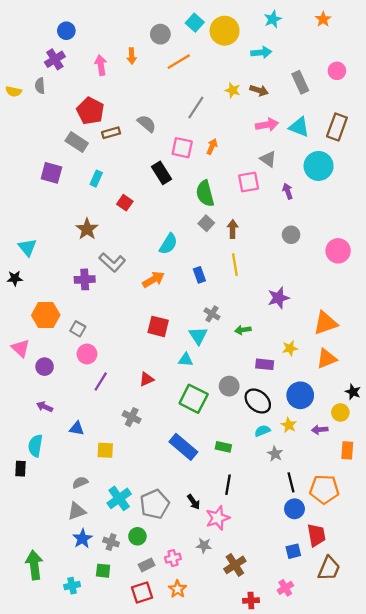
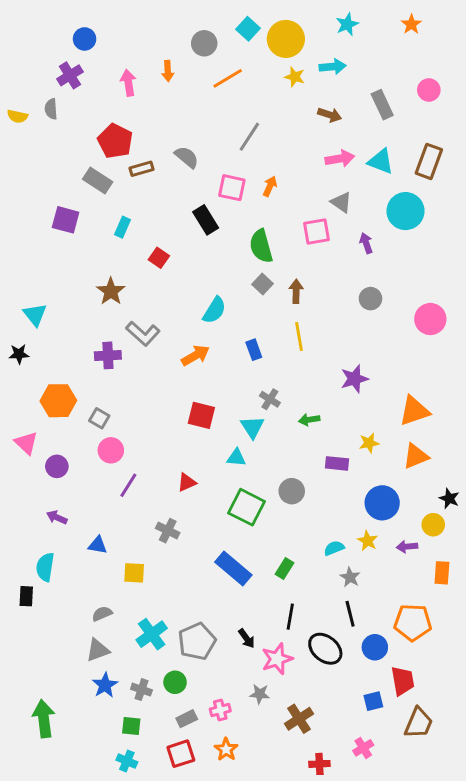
yellow star: (233, 90) -> (295, 77), moved
black ellipse: (258, 401) -> (325, 649), moved
green rectangle: (223, 447) -> (284, 568), turned -70
black line: (291, 482) -> (350, 614), moved
cyan cross: (72, 586) -> (127, 761), moved, turned 35

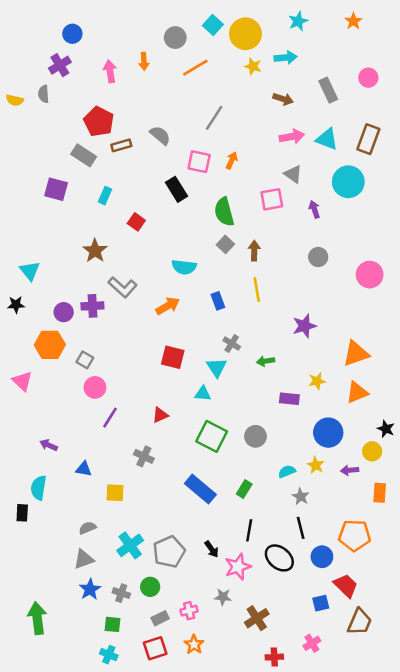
cyan semicircle: (214, 310) -> (184, 267), turned 65
purple circle: (57, 466) -> (64, 312), moved
gray circle: (292, 491) -> (255, 436), moved
red trapezoid: (403, 681) -> (346, 586), turned -36

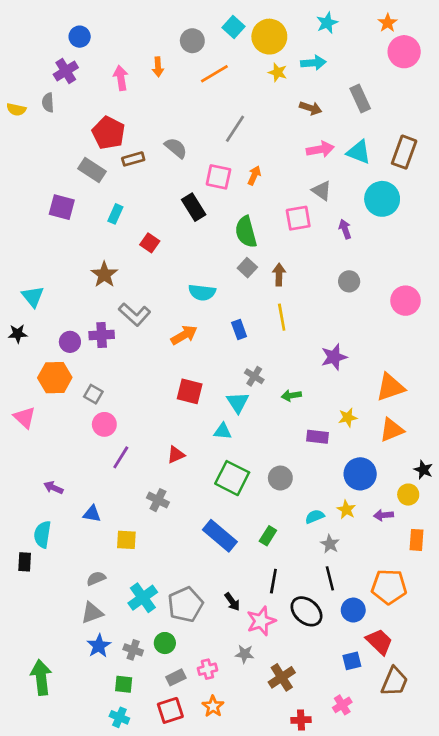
pink circle: (368, 78) -> (404, 52), moved, size x1.5

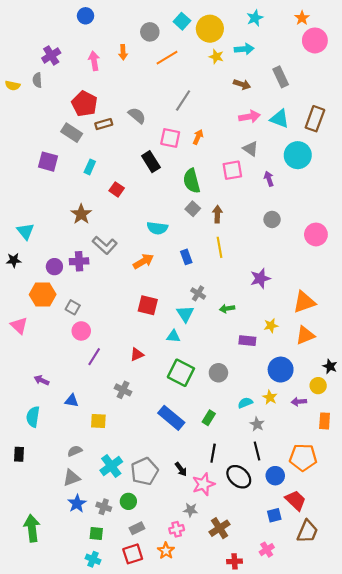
blue circle: (80, 37) -> (86, 16), moved
black rectangle: (25, 562) -> (19, 454), moved
pink cross: (207, 669) -> (177, 529), moved

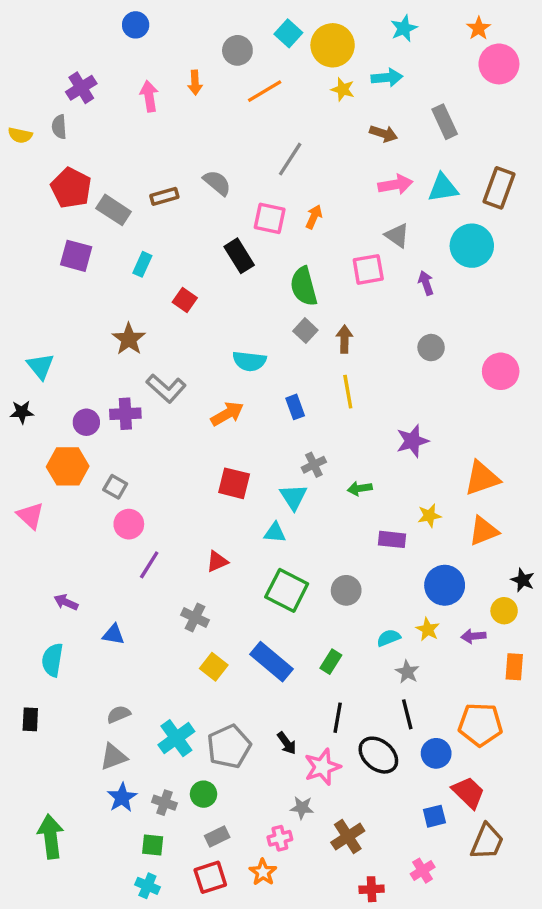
red pentagon: (84, 104) -> (71, 188), moved
cyan triangle: (280, 119) -> (443, 188), turned -30
gray cross: (198, 293) -> (314, 465), turned 32
yellow square: (98, 421) -> (214, 667), moved, turned 35

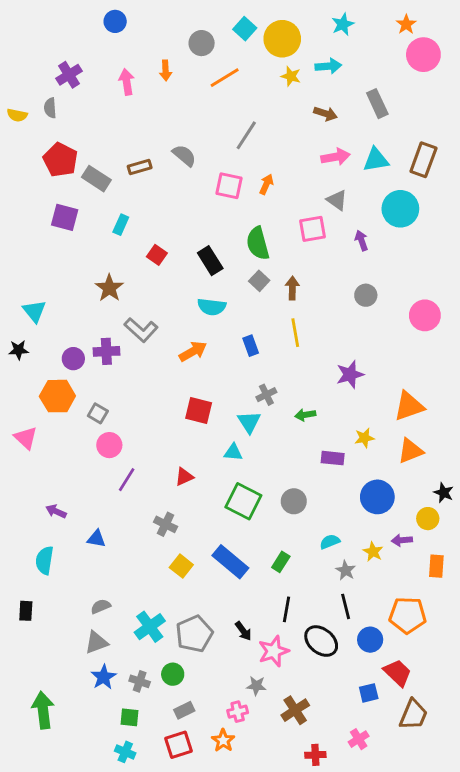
black rectangle: (239, 256) -> (210, 261), moved
yellow star: (428, 629) -> (373, 552), moved

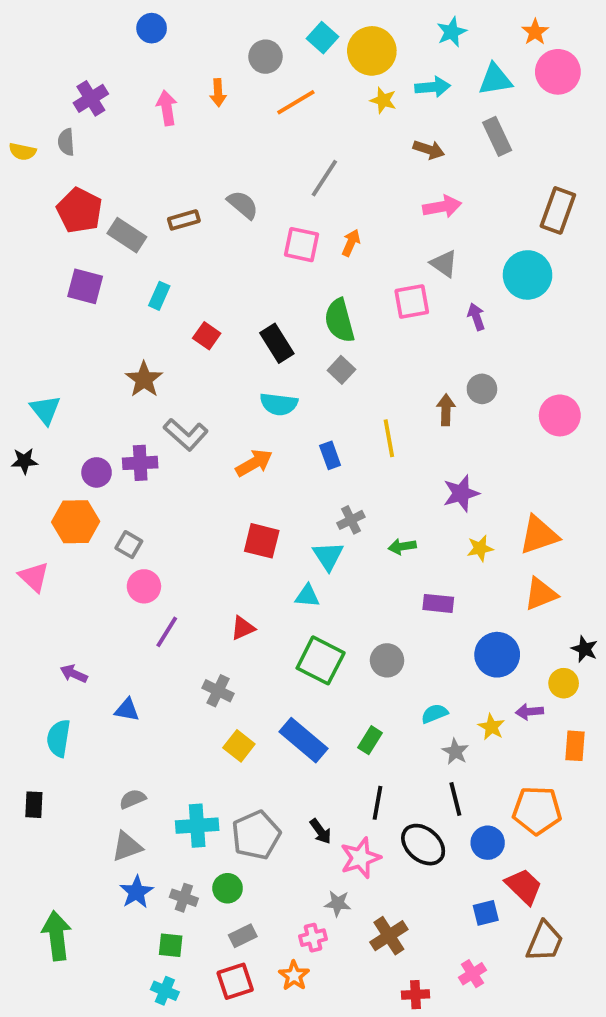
cyan triangle: (376, 160) -> (495, 79), moved
brown arrow: (292, 288) -> (446, 410), moved
yellow star: (364, 438) -> (480, 548), moved
cyan cross: (150, 627) -> (197, 826), turned 32

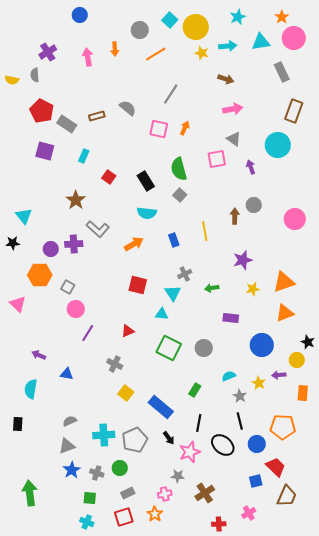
gray rectangle: (497, 136) -> (282, 72), moved
blue rectangle: (303, 740) -> (161, 407), moved

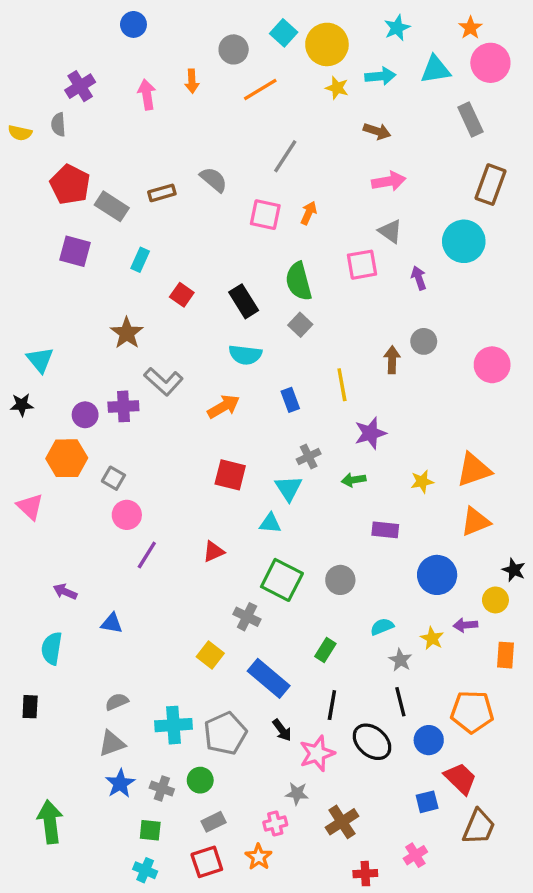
purple star: (243, 260) -> (370, 433), moved
gray cross: (115, 364) -> (247, 617), moved

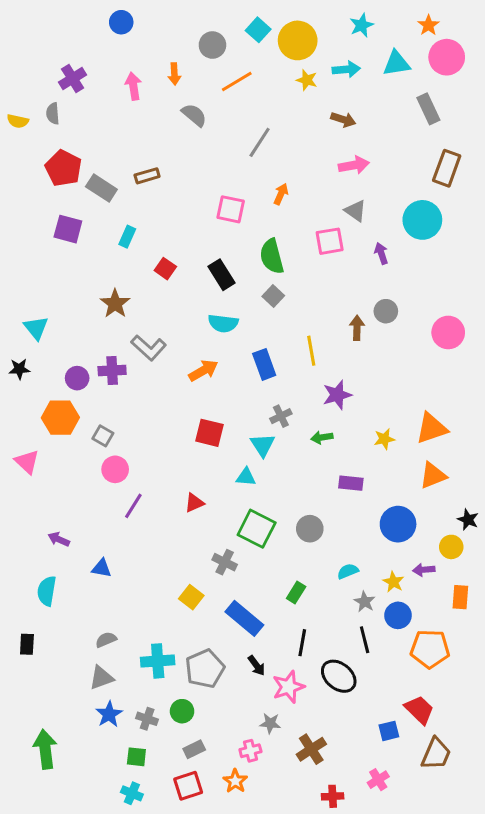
gray semicircle: (214, 180) -> (194, 115), moved
pink square: (265, 215) -> (231, 209), moved
blue rectangle: (290, 400) -> (264, 364), size x1.4
blue circle: (429, 740) -> (398, 615), moved

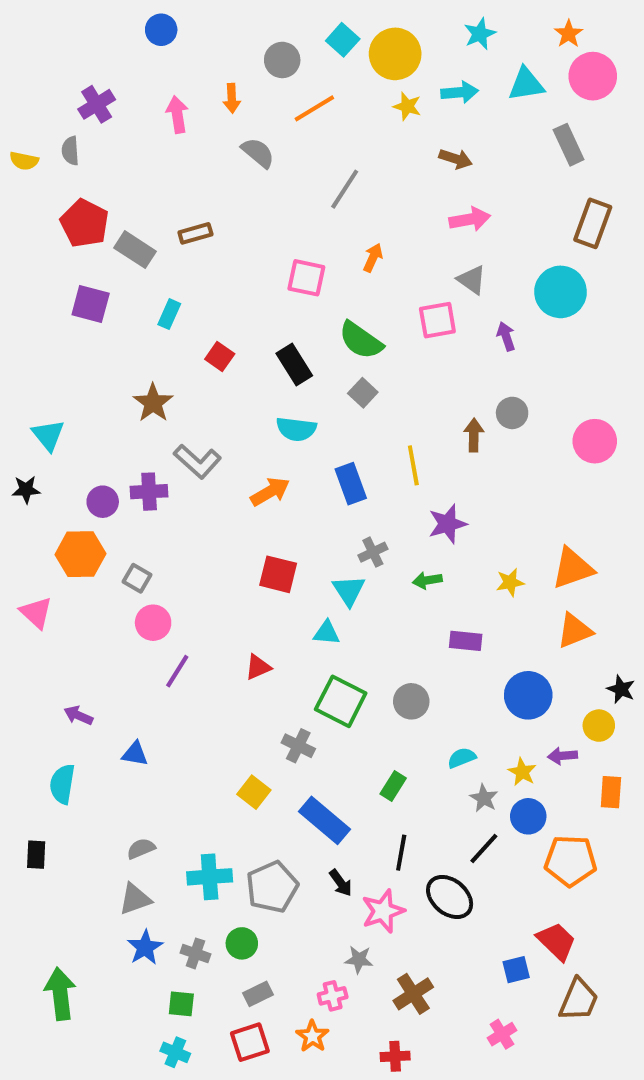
green semicircle: (272, 256) -> (361, 340), turned -40
black line: (365, 640) -> (484, 849), turned 56
red cross: (333, 796) -> (395, 1056), moved

